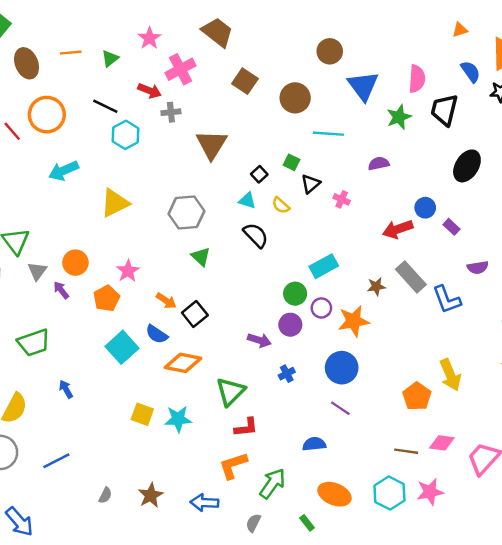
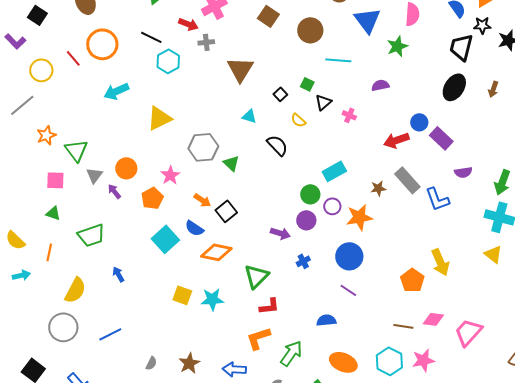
black trapezoid: (444, 110) -> (461, 47), moved
cyan triangle: (247, 201) -> (249, 116), moved
gray hexagon: (186, 212) -> (203, 147), moved
purple rectangle: (451, 227) -> (441, 138), size x1.6

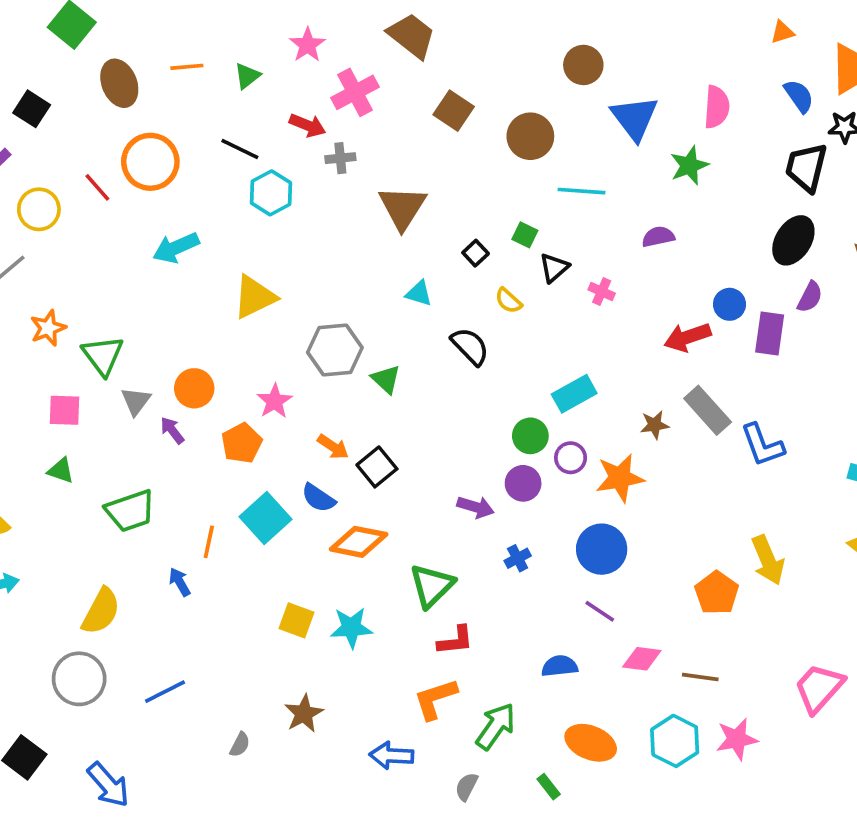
purple rectangle: (441, 138) -> (770, 334), turned 55
purple semicircle: (463, 172) -> (810, 297), moved, turned -54
orange line: (49, 252) -> (209, 542), moved
pink diamond: (433, 319) -> (642, 659), moved
brown star: (189, 363) -> (304, 714), moved

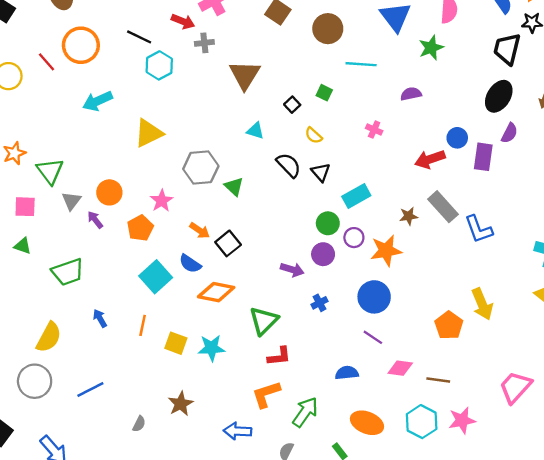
black triangle: (554, 268) -> (321, 172), moved, turned -30
orange line: (209, 542) -> (143, 325), moved

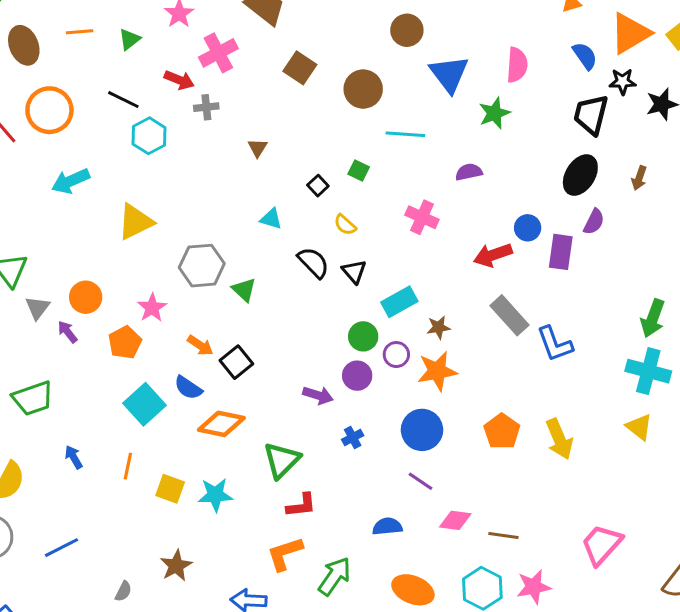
brown triangle: (245, 75) -> (258, 148), size x0.5
pink cross: (374, 130) -> (422, 217), size x1.5
brown star: (409, 216) -> (439, 327), moved
orange pentagon: (449, 325) -> (502, 431), moved

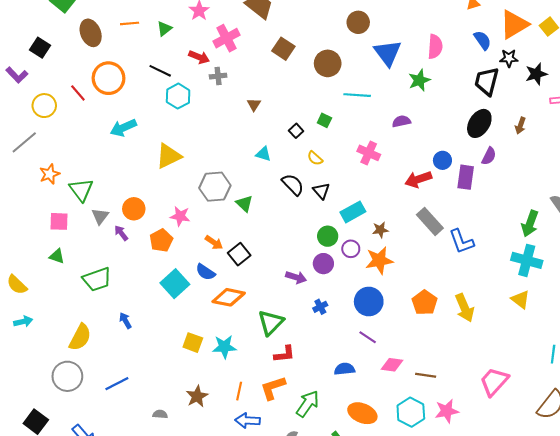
pink star: (152, 308) -> (180, 216), turned -30
orange line: (128, 466) -> (239, 391), moved
gray semicircle: (123, 591) -> (160, 414), turned -112

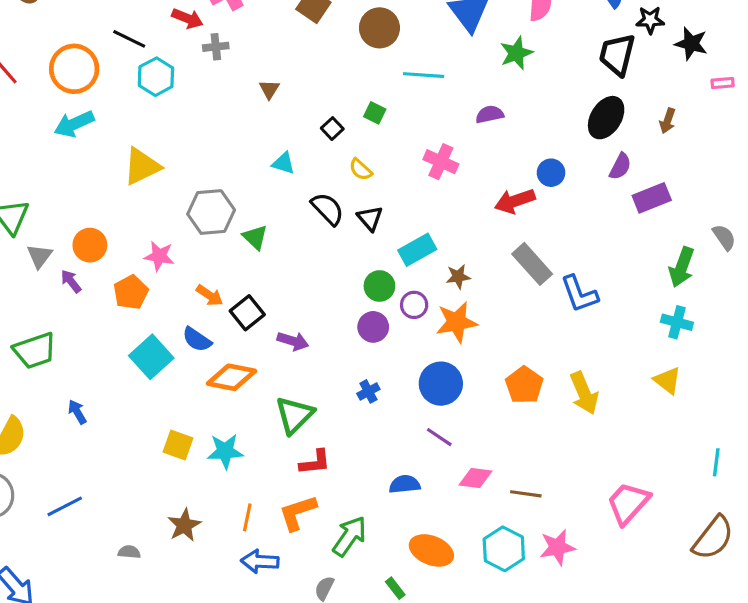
black star: (536, 74) -> (691, 44), turned 30
orange circle: (109, 78) -> (74, 69), moved
purple rectangle: (466, 177) -> (652, 198), moved, turned 60
cyan cross: (527, 260) -> (677, 322), size x0.7
purple arrow: (296, 277) -> (293, 341), moved

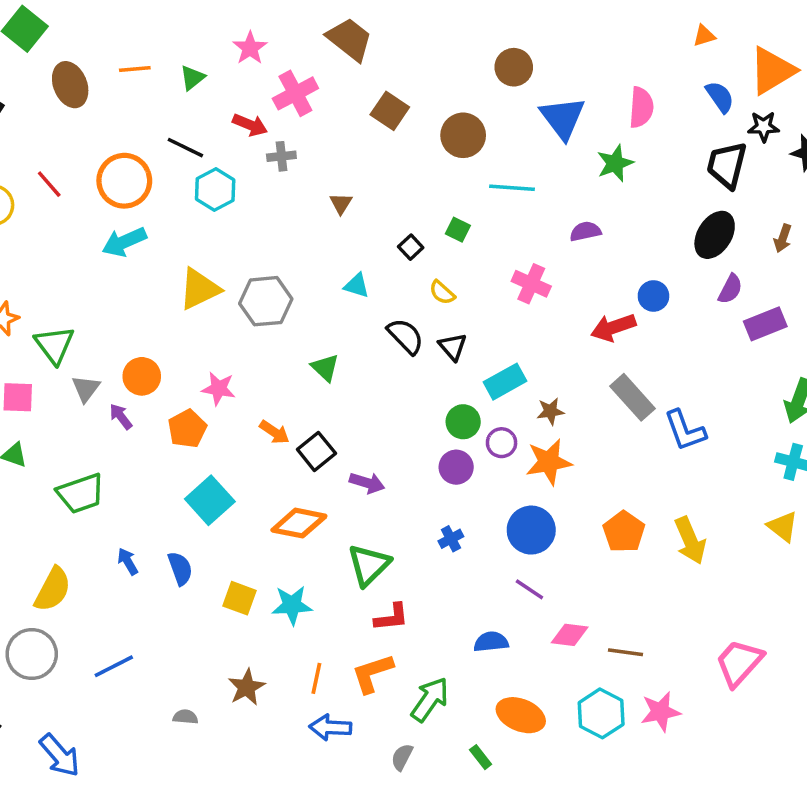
gray hexagon: (211, 212) -> (266, 301), moved
blue semicircle: (197, 340) -> (180, 568), moved, turned -144

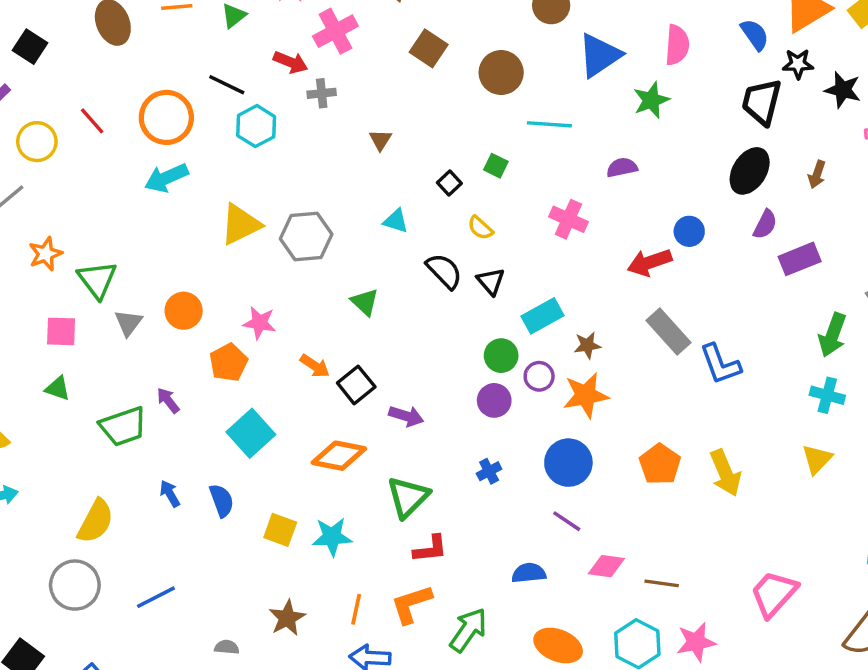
blue triangle: (563, 118) -> (599, 55), turned 33
purple arrow: (121, 416) -> (168, 400), moved
yellow triangle: (783, 527) -> (817, 459), turned 36

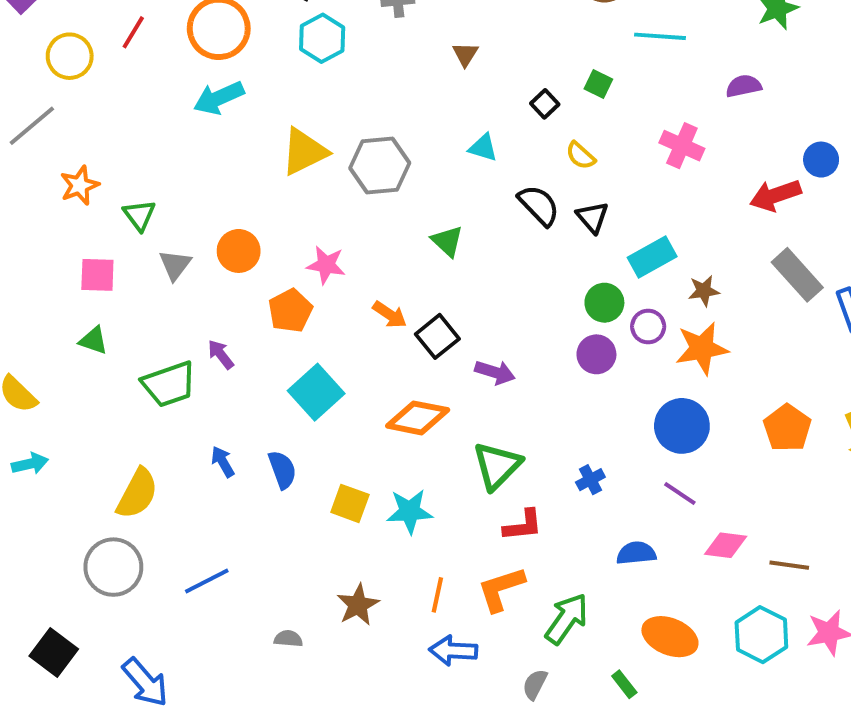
red line: (92, 121) -> (133, 32), turned 72
green triangle: (97, 280) -> (139, 215), size x0.7
blue cross: (489, 471) -> (590, 480), moved

